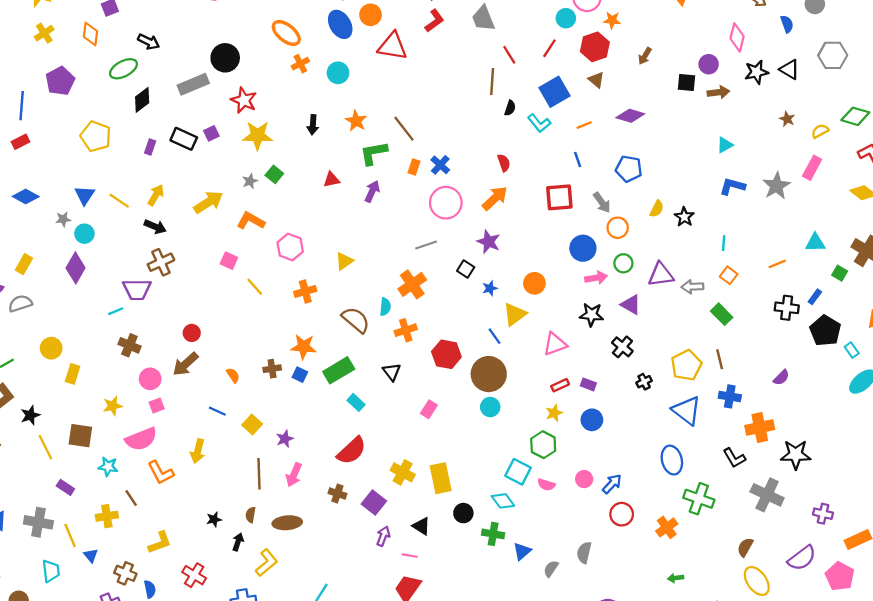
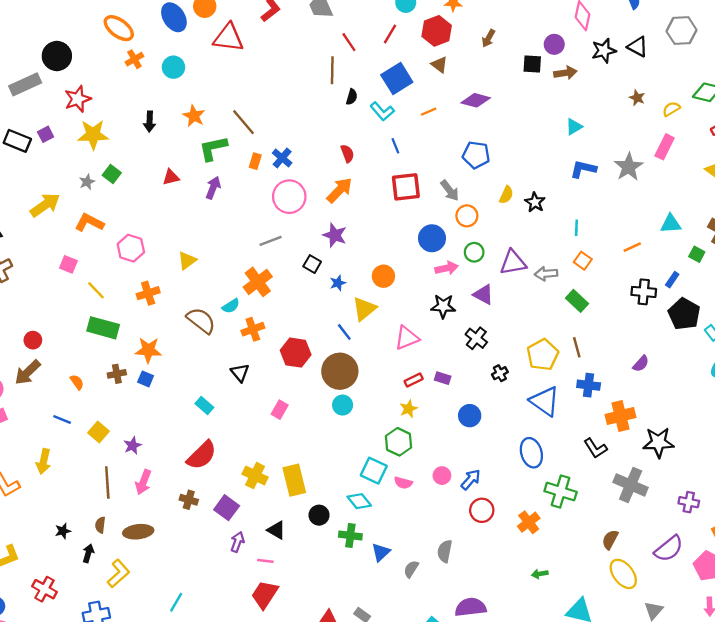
red star: (244, 100) -> (78, 99), turned 30
blue line: (578, 160) -> (395, 146), moved
cyan semicircle: (385, 307) -> (231, 306), turned 54
green rectangle: (339, 370) -> (103, 328), moved, turned 48
blue circle: (592, 420) -> (470, 416), moved

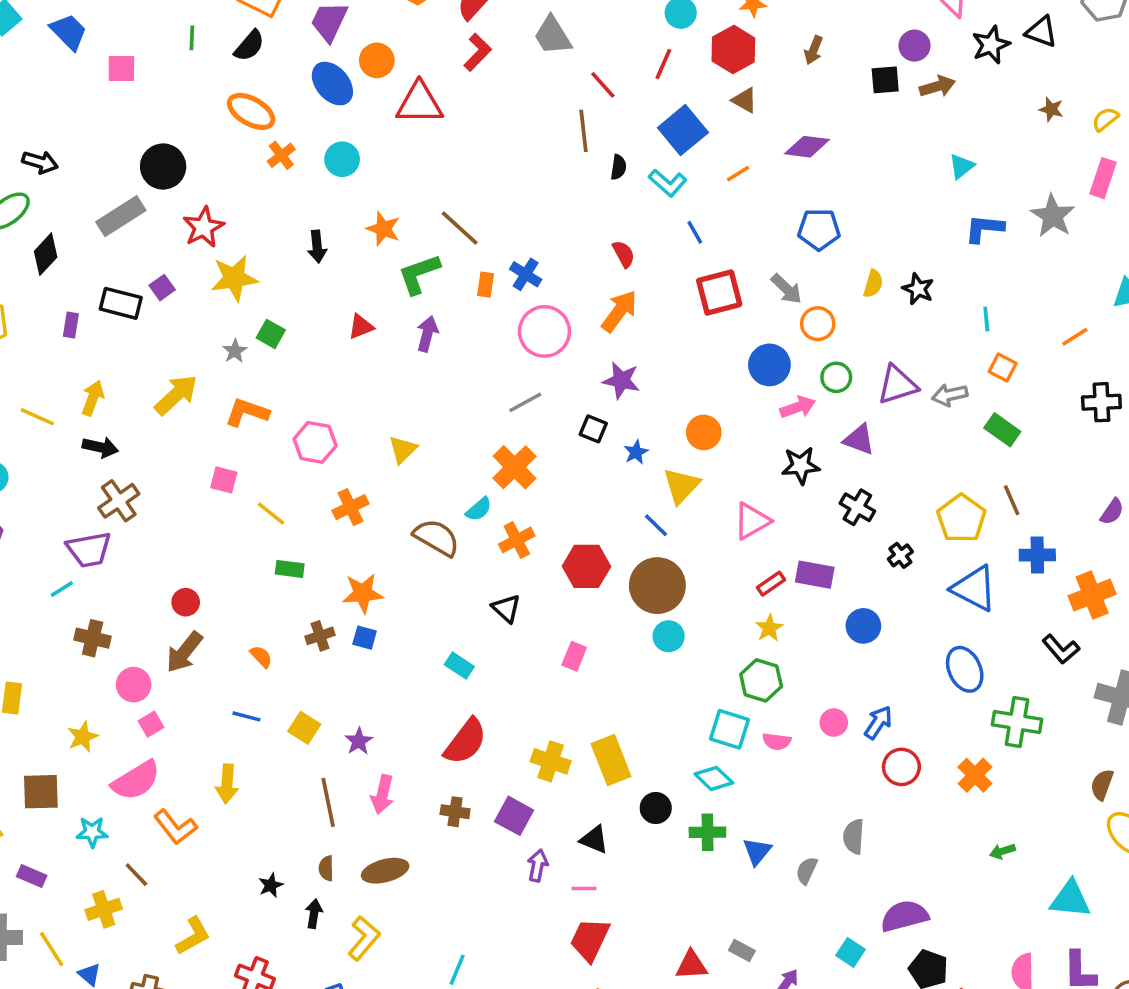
green rectangle: (103, 328) -> (290, 569), size x0.6
purple rectangle: (443, 378) -> (815, 575), size x1.5

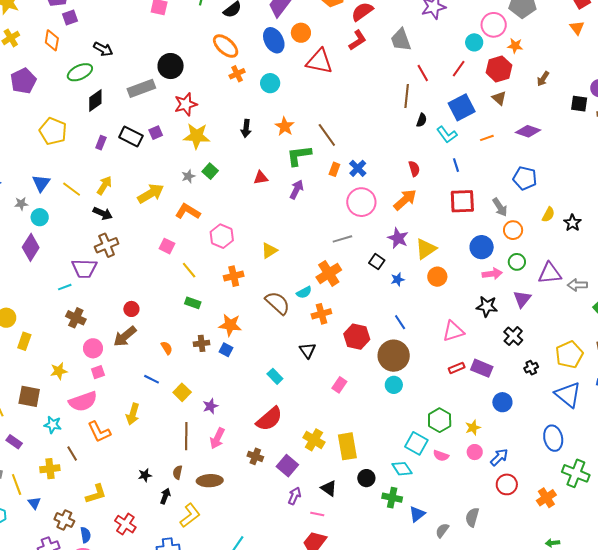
purple triangle: (859, 440) -> (522, 299), turned 36
yellow triangle: (681, 486) -> (426, 249), moved
yellow star: (769, 628) -> (473, 428), moved

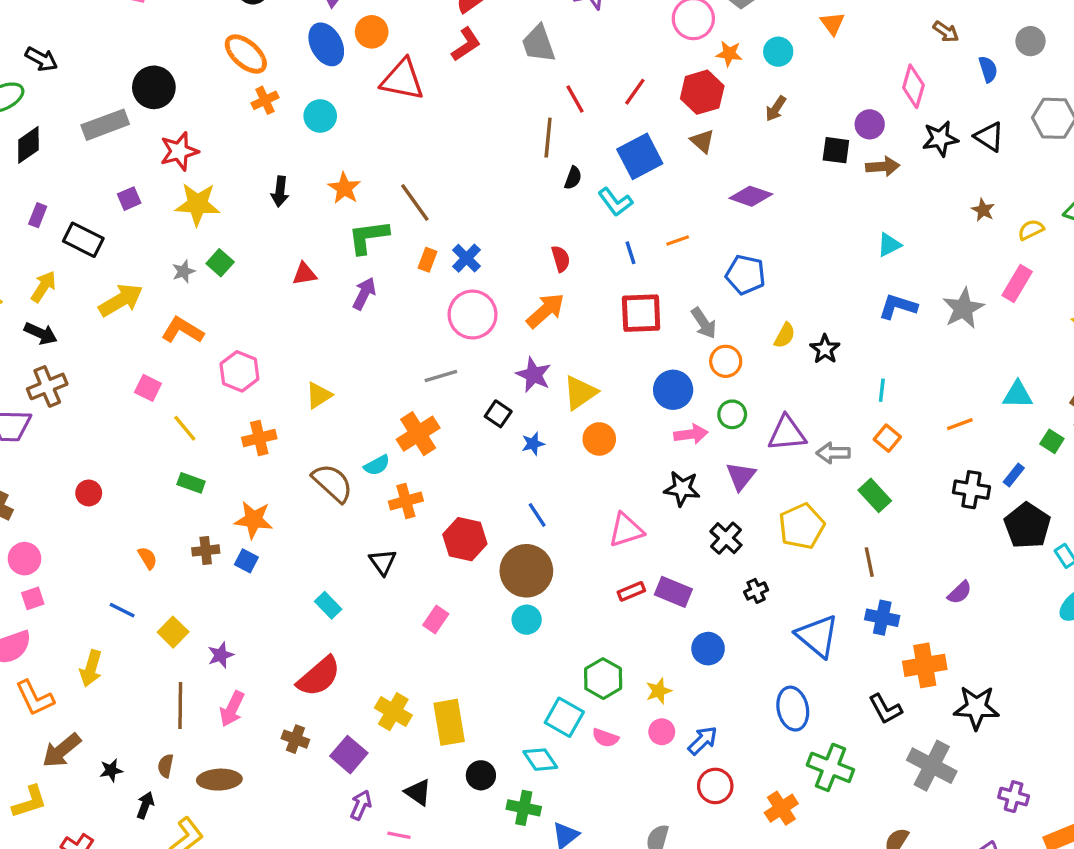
cyan circle: (474, 42) -> (778, 52), moved
black rectangle: (131, 136) -> (83, 240), moved
orange line: (487, 138) -> (678, 240), moved
brown arrow: (125, 336) -> (62, 750), moved
yellow pentagon: (569, 355) -> (802, 526), moved

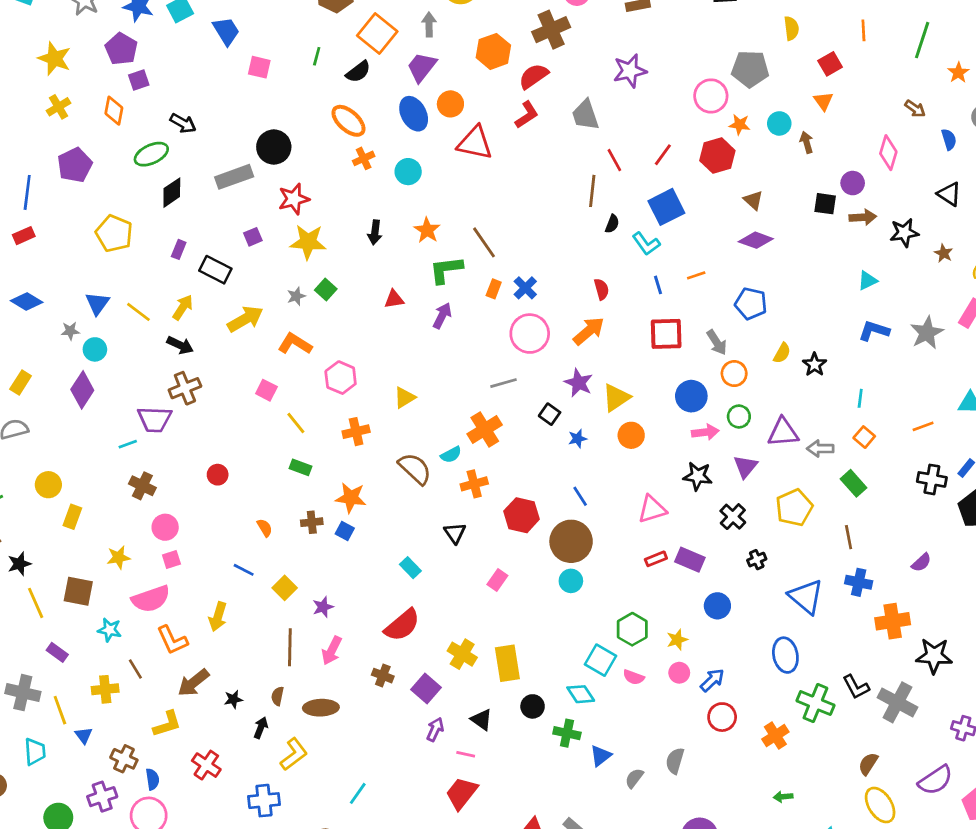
brown arrow: (776, 109) -> (807, 142), moved, turned 130
black star: (940, 139) -> (904, 233), moved
brown triangle: (702, 141) -> (753, 200), moved
black L-shape: (885, 709) -> (856, 687), moved

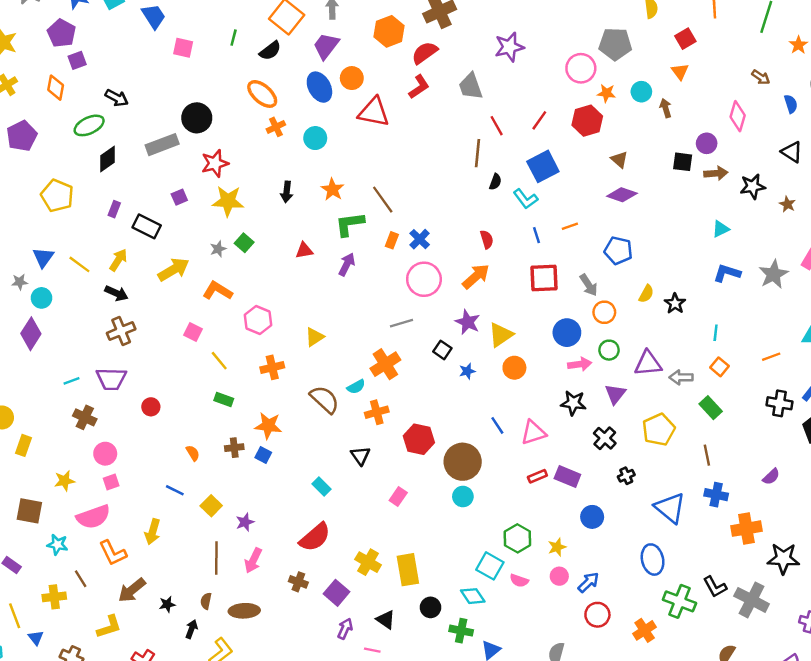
purple trapezoid: (155, 419) -> (111, 379), moved
blue line: (580, 496) -> (497, 425), moved

